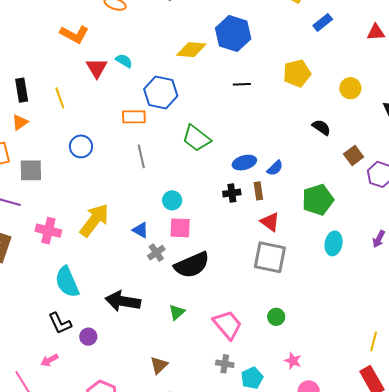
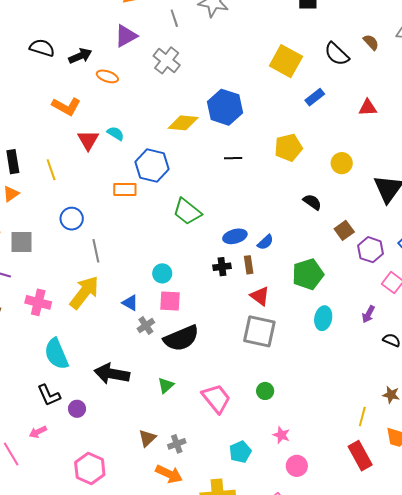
gray line: (141, 156) -> (96, 251), moved
gray cross: (225, 364) -> (177, 444), moved, turned -30

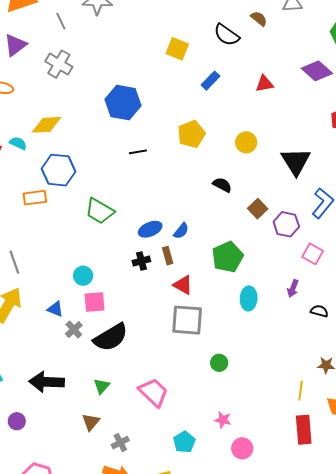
yellow square: (286, 61) -> (177, 49), size x0.7
yellow diamond: (183, 123) -> (46, 125), moved
green circle: (265, 391) -> (219, 363), moved
brown triangle: (147, 438) -> (91, 422), moved
red rectangle: (360, 456) -> (304, 430), turned 32

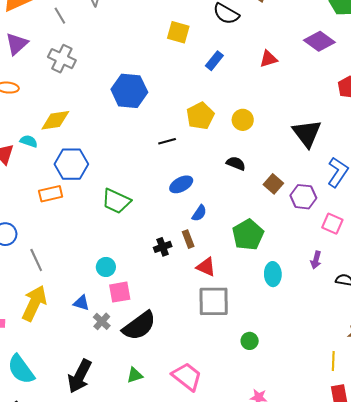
yellow circle: (246, 142) -> (243, 120), moved
black line: (138, 152) -> (167, 141), moved
blue ellipse: (150, 229) -> (181, 184), moved
black arrow: (47, 382) -> (80, 376), turned -60
green triangle: (102, 386) -> (135, 375), turned 36

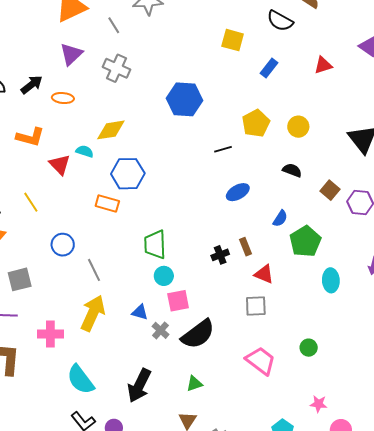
orange rectangle: (51, 194) -> (107, 204), turned 30
green trapezoid: (116, 201) -> (155, 245), moved, turned 64
blue semicircle: (199, 213) -> (280, 219), moved
gray square: (214, 301) -> (256, 306), moved, size x0.7
pink trapezoid: (187, 376) -> (261, 361), moved

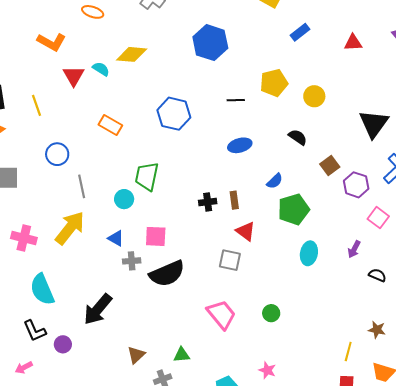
blue hexagon: (128, 174) -> (174, 114), moved
cyan circle: (164, 276) -> (124, 199), moved
gray cross: (161, 330) -> (132, 261), turned 30
green triangle: (194, 384) -> (182, 355), moved

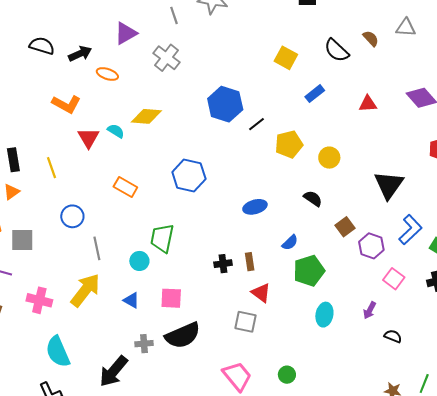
black line: (236, 100) -> (256, 124), moved, turned -36
gray cross: (132, 261) -> (144, 344), moved

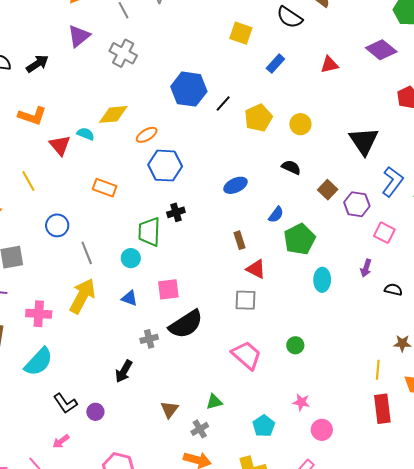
orange ellipse: (107, 74) -> (147, 135), moved, turned -40
black cross: (223, 264) -> (176, 212), moved
cyan semicircle: (58, 352) -> (39, 362), moved, turned -104
black arrow: (113, 371) -> (124, 371), size x0.7

